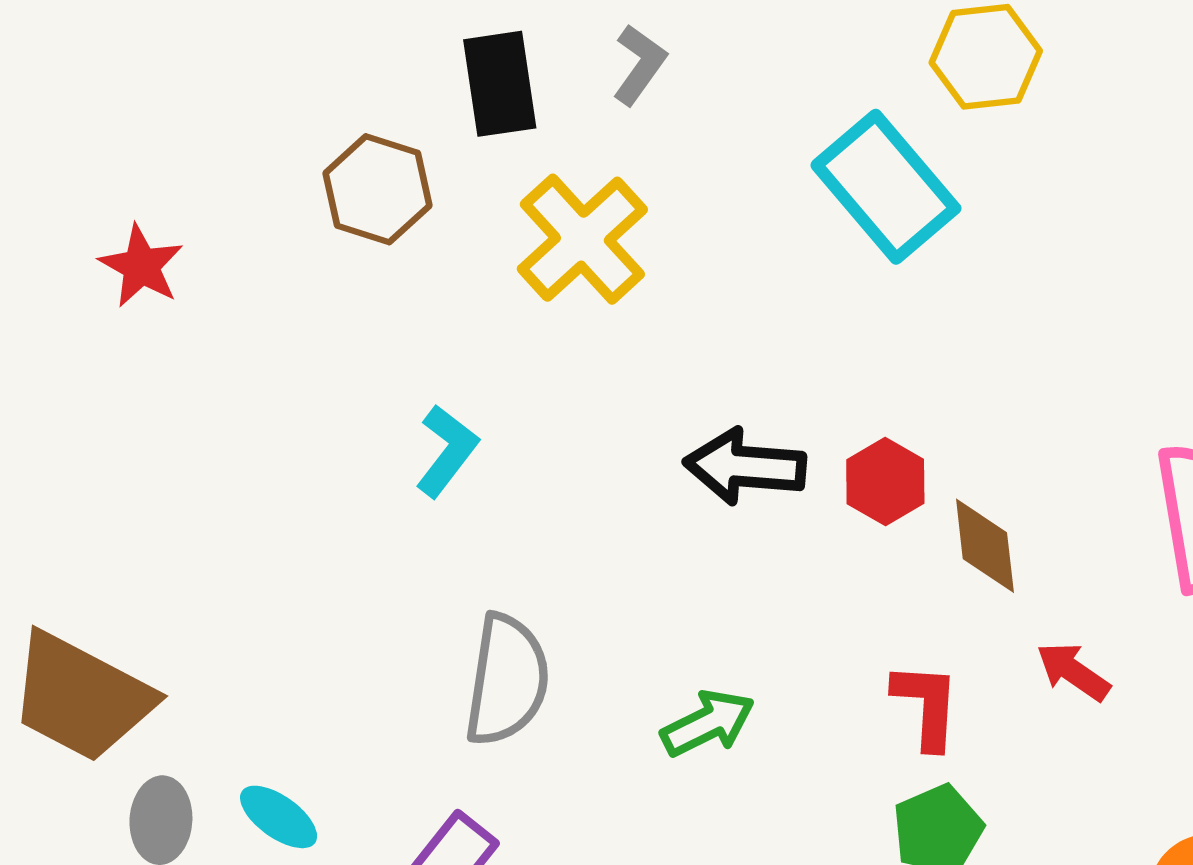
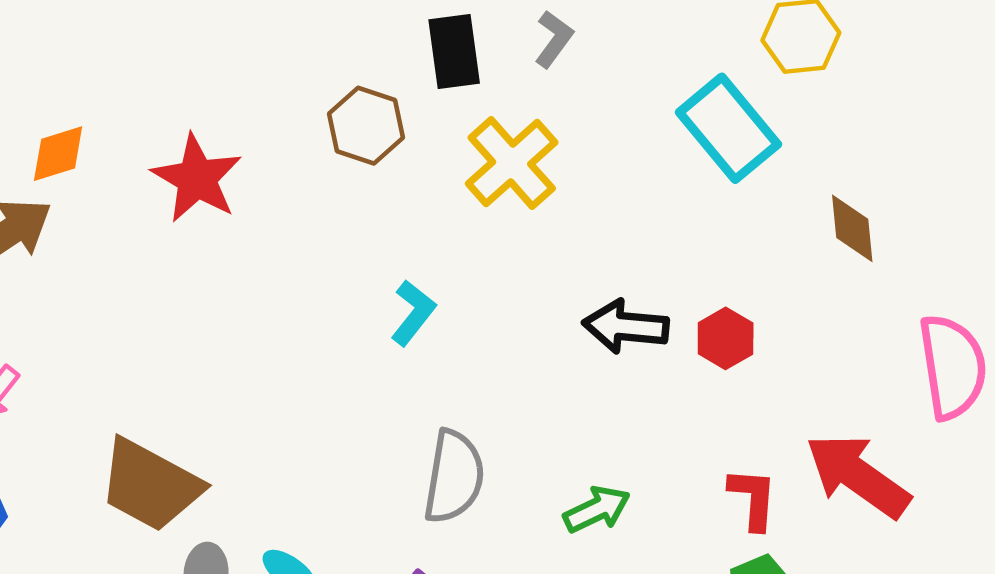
red star: (141, 266) -> (197, 178), size x1.5
brown diamond: (985, 546) -> (852, 228), moved
red arrow: (1073, 672) -> (858, 476), size x2.0

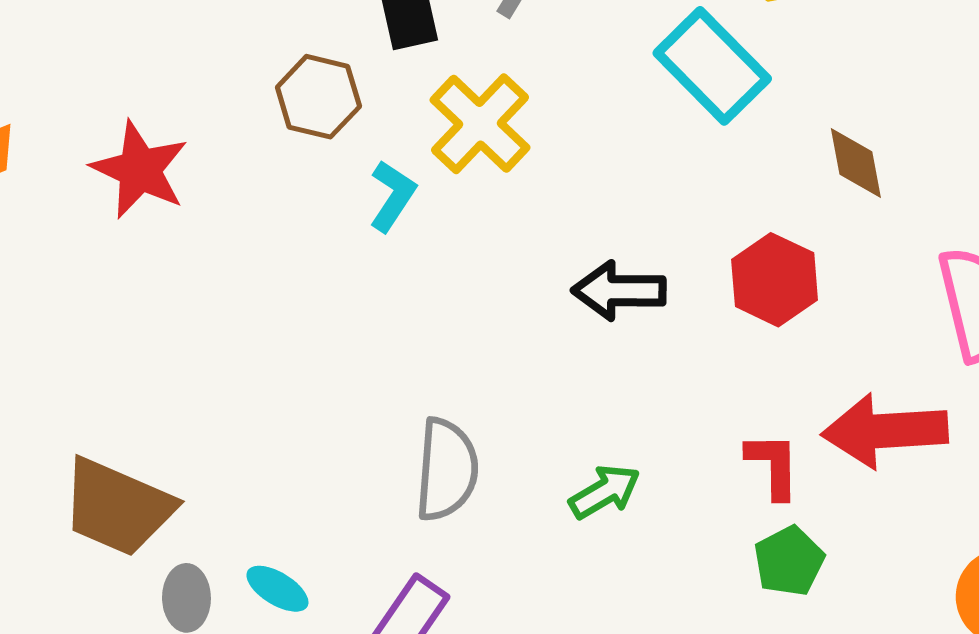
cyan L-shape: (413, 313) -> (392, 196), moved
red hexagon: (726, 338) -> (775, 280), moved, size x1.4
red arrow: (858, 476) -> (885, 431), turned -34

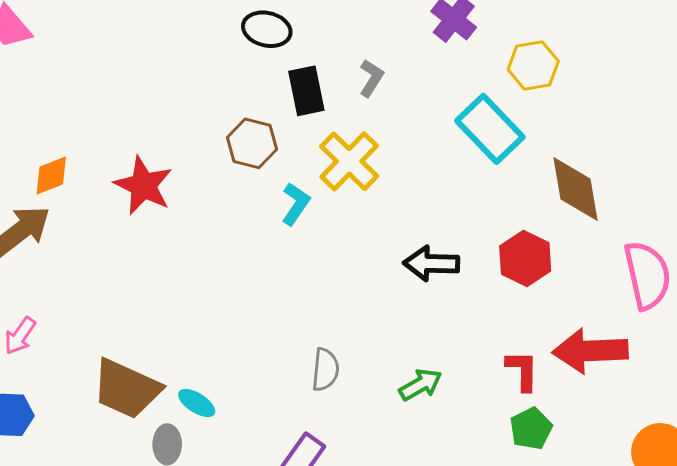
brown diamond: (856, 163) -> (575, 189), size x1.5
gray semicircle: (447, 470) -> (325, 370), size x0.7
cyan ellipse: (277, 589) -> (197, 403), moved

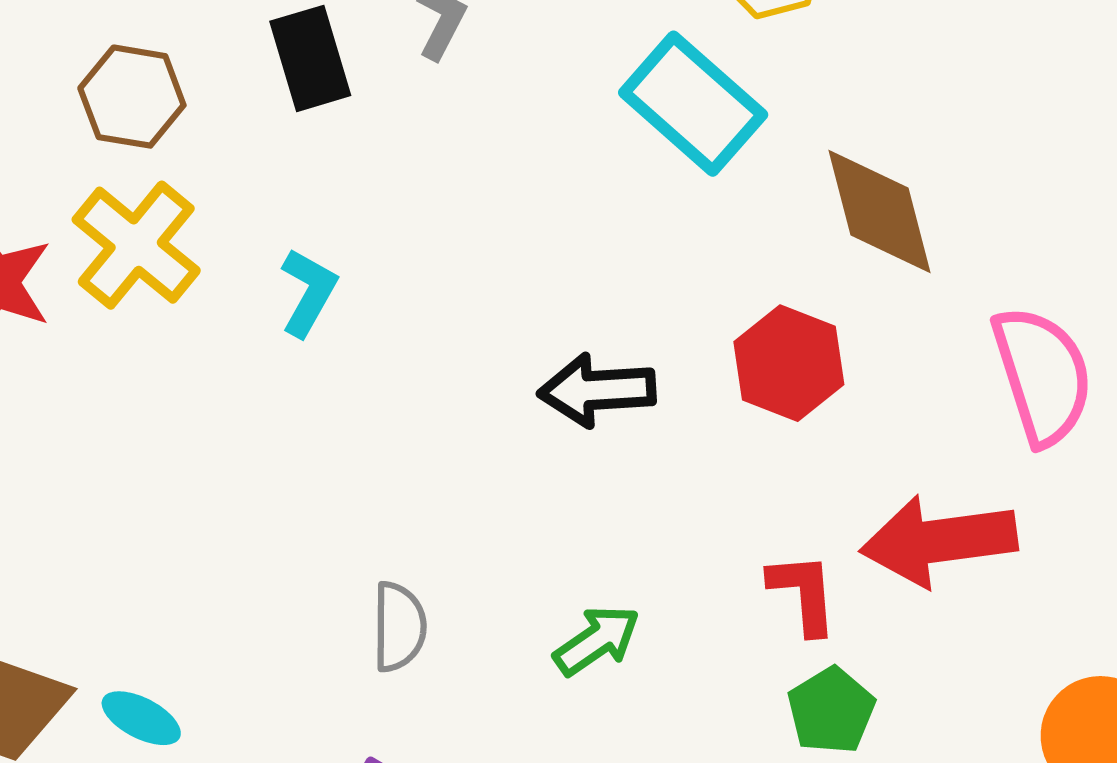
brown hexagon: (252, 143) -> (132, 97), moved
yellow cross: (349, 161) -> (136, 245), moved

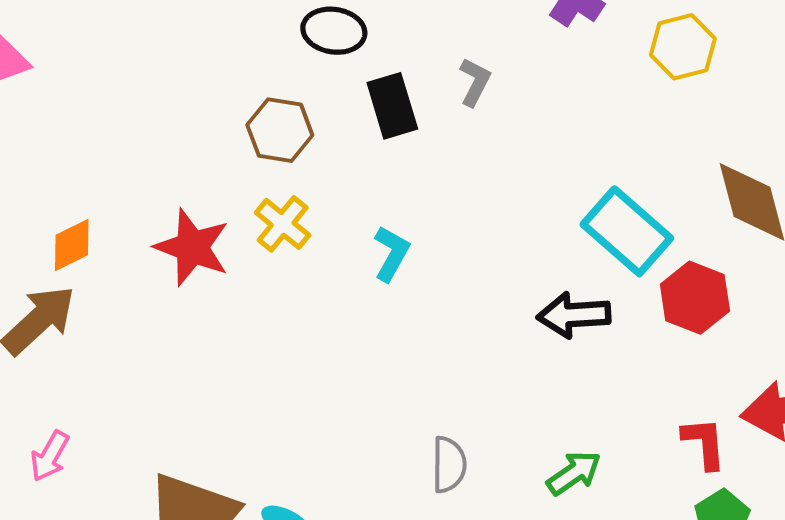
cyan rectangle: (693, 104) -> (627, 231), moved
yellow cross: (136, 245) -> (283, 224), size x0.7

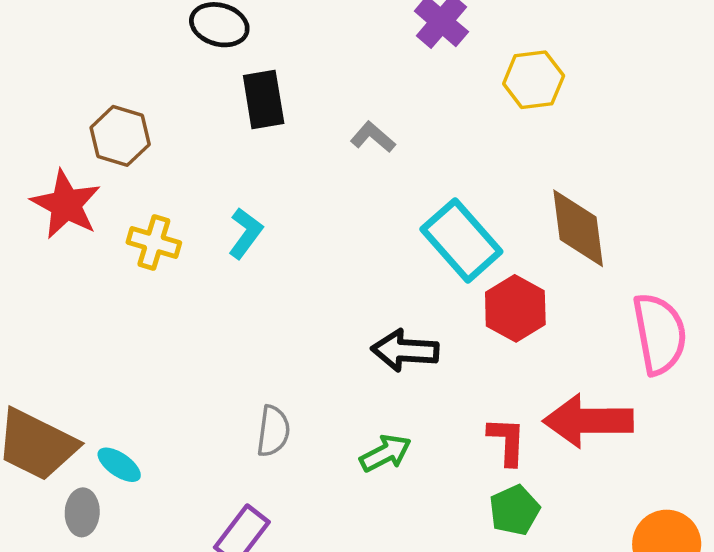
gray L-shape: (475, 82) -> (373, 137), moved, turned -84
brown hexagon: (280, 130) -> (120, 136), moved
yellow cross: (283, 224) -> (154, 243), moved, turned -30
black arrow: (574, 315) -> (405, 350), moved

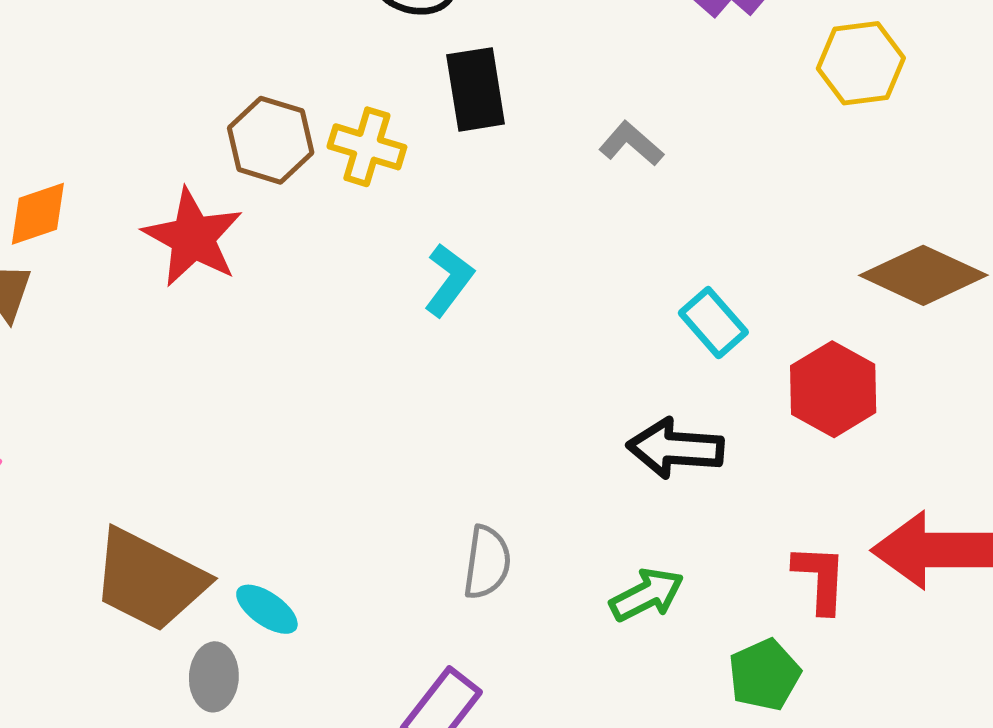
brown diamond: (578, 228) -> (923, 275), turned -58
cyan rectangle: (461, 240) -> (713, 323), moved, size x0.6
yellow cross: (154, 243) -> (367, 147), moved
green pentagon: (514, 510) -> (764, 675), moved

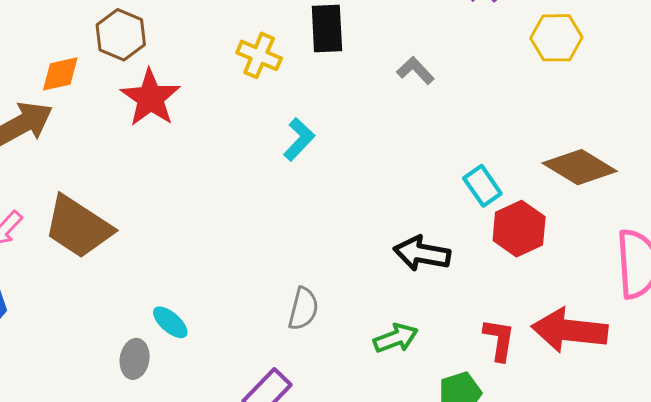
brown hexagon: (271, 140) -> (121, 35), moved
cyan rectangle: (713, 323) -> (482, 186), moved
brown trapezoid: (149, 580) -> (78, 227), moved

